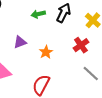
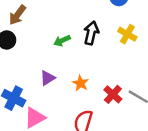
red cross: (81, 45) -> (113, 94), moved

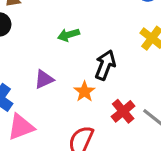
black arrow: (91, 33) -> (105, 65), moved

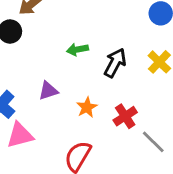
black arrow: (105, 65) -> (115, 63), moved
red cross: (123, 111) -> (125, 116), moved

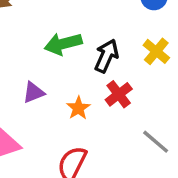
green arrow: (77, 49) -> (63, 44), size x1.5
red cross: (125, 116) -> (119, 94), moved

